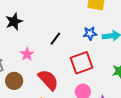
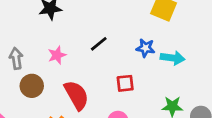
red square: (81, 63) -> (125, 83), size x0.6

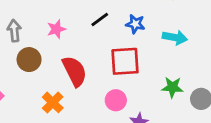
blue star: (145, 48) -> (135, 24), moved
red square: (125, 83) -> (125, 61), size x1.6

